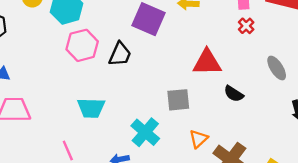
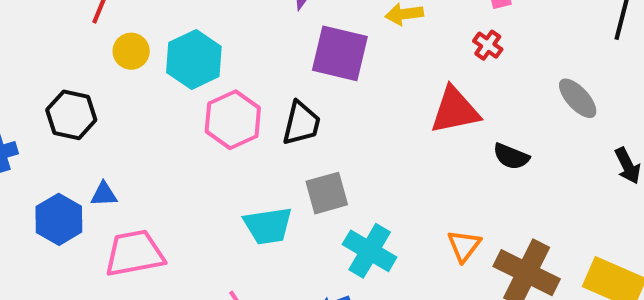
red cross: (246, 26) -> (488, 45), moved
gray square: (178, 100) -> (327, 193), moved

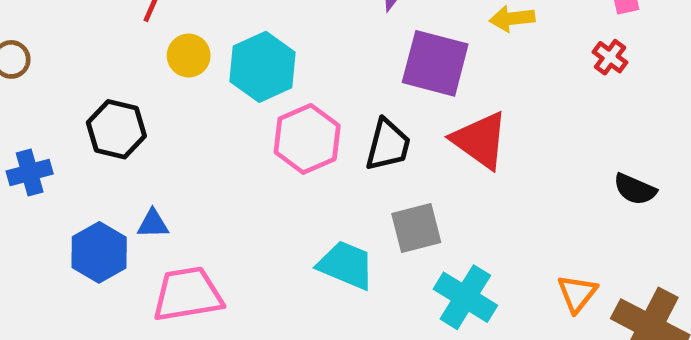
red triangle: (455, 110) -> (480, 140), moved, turned 46
cyan trapezoid: (268, 226) -> (346, 265), turned -150

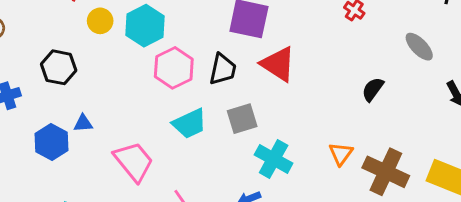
black semicircle: (635, 189) -> (373, 89), turned 105
cyan trapezoid: (346, 265) -> (190, 124), moved, turned 135
pink trapezoid: (188, 294) -> (134, 161), moved, turned 63

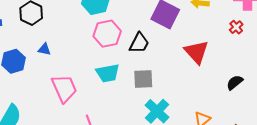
red triangle: (278, 64) -> (196, 52), moved
blue triangle: (83, 123) -> (44, 49), moved

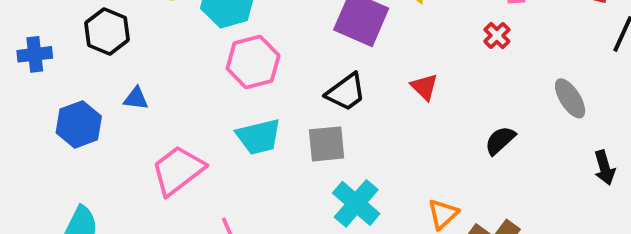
black trapezoid: (139, 43) -> (346, 92), moved, turned 30
red triangle: (196, 52) -> (424, 87), size x0.6
pink trapezoid: (64, 88) -> (178, 170), turned -100

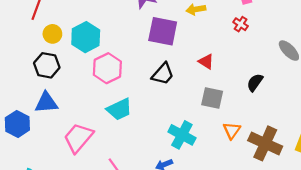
black hexagon: (107, 31) -> (47, 65), moved
blue triangle: (136, 98) -> (46, 103), size x1.6
gray square: (327, 144) -> (212, 98), moved, turned 30

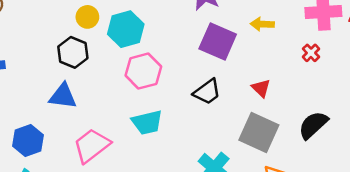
black semicircle: (255, 82) -> (313, 125), size x1.4
gray square: (212, 98) -> (259, 133), size x1.4
blue hexagon: (17, 124) -> (28, 141), moved

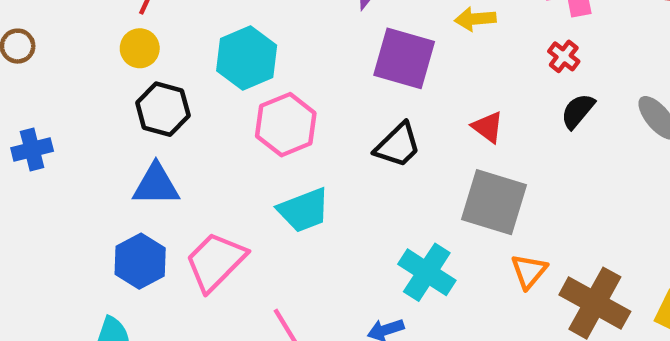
yellow circle: (87, 17) -> (140, 48), moved
black semicircle: (313, 125) -> (578, 111), moved, size x0.7
blue hexagon: (28, 141) -> (140, 261), moved

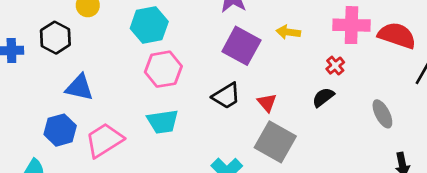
black hexagon: (163, 109) -> (55, 38), moved
black semicircle: (578, 111) -> (323, 97), moved
red triangle: (488, 127) -> (267, 103), moved

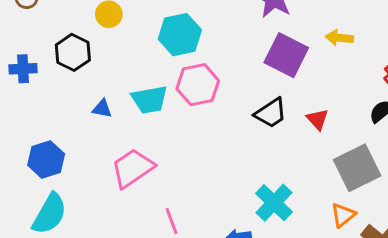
blue triangle: (79, 87) -> (102, 109), size x0.6
cyan trapezoid: (163, 122) -> (150, 100), moved
blue hexagon: (60, 130) -> (46, 160), moved
gray square: (275, 142) -> (357, 168), moved, turned 36

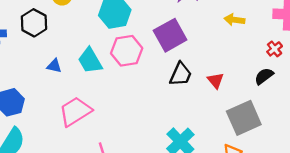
purple square: (286, 55) -> (170, 35), moved, turned 32
cyan trapezoid: (150, 100) -> (90, 61), turned 68
black trapezoid: (271, 113) -> (181, 74), turned -35

